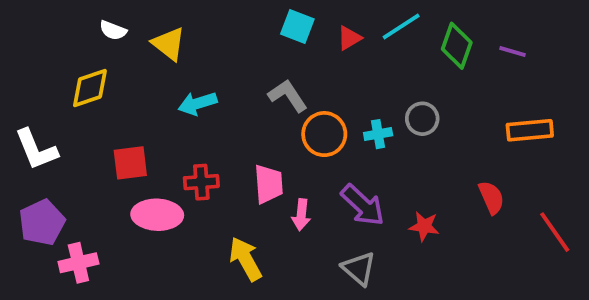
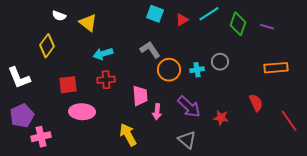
yellow diamond: (90, 88) -> (47, 46), turned -35
red cross: (201, 182) -> (106, 80), moved

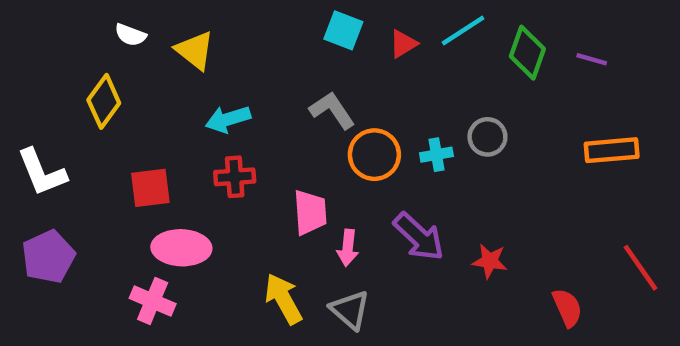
red semicircle: (256, 103) -> (567, 308), moved
pink cross: (41, 137) -> (153, 301), moved, turned 36
gray triangle: (187, 140) -> (350, 310), moved

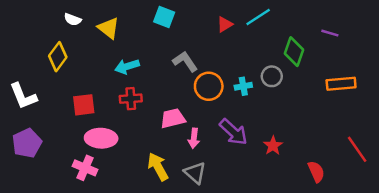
cyan square: (343, 30) -> (164, 17), moved
green diamond: (527, 53) -> (294, 52), moved
pink trapezoid: (310, 212) -> (173, 118), turned -100
red star: (490, 261) -> (273, 146), turned 30

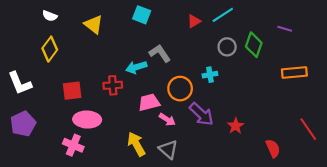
white semicircle: (73, 19) -> (50, 16), moved
cyan arrow: (127, 66) -> (136, 67), moved
gray circle: (272, 76) -> (227, 47), moved
orange circle: (209, 86) -> (180, 89), moved
pink arrow: (194, 138) -> (167, 120), turned -63

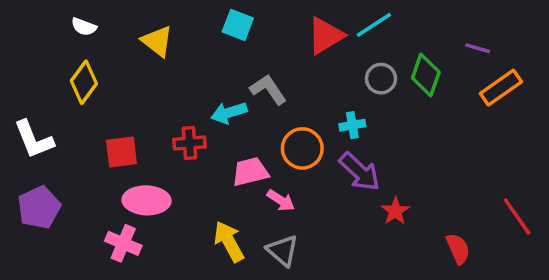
red triangle: (194, 21) -> (326, 36), size x1.6
orange rectangle: (294, 73) -> (501, 88), moved, turned -30
purple arrow: (201, 114) -> (360, 172), moved

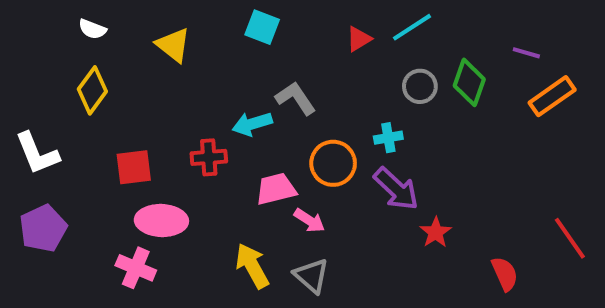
red triangle: (326, 36) -> (359, 39), size x0.6

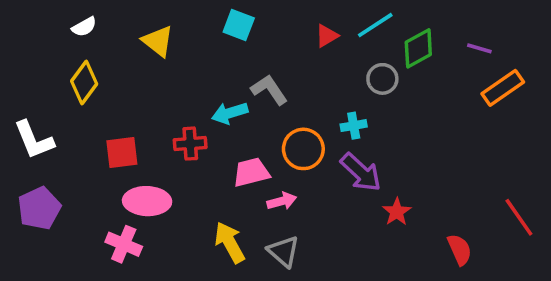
white semicircle: (92, 29) -> (84, 27), turned -50
green diamond: (469, 82) -> (418, 48), moved, turned 42
pink arrow: (309, 221) -> (282, 201), turned -48

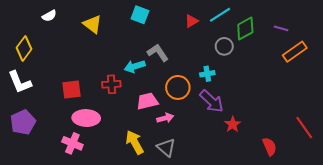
yellow diamond: (84, 82) -> (24, 48), moved

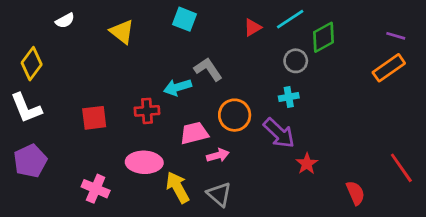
purple line: (281, 28) -> (396, 36), moved
cyan cross: (207, 74) -> (289, 97), moved
pink ellipse: (86, 118) -> (144, 162), moved

